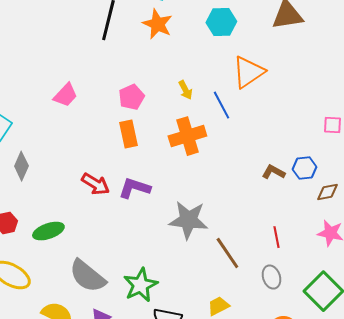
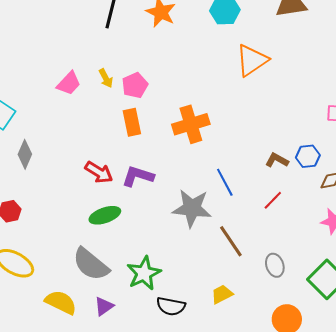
yellow arrow: (185, 90) -> (106, 78), moved
blue line: (221, 105) -> (225, 182), moved
green ellipse: (48, 231) -> (105, 215), moved
red line: (276, 237) -> (273, 200), moved, turned 55

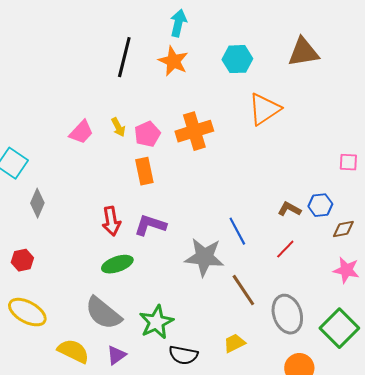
orange cross: (191, 124) -> (194, 131), moved
red arrow: (99, 172) -> (111, 221), turned 48
gray ellipse: (275, 265) -> (287, 314), size x1.6

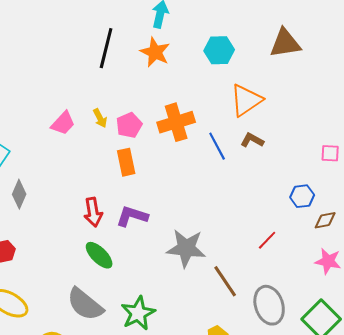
brown L-shape: (289, 209) -> (252, 140), moved
blue line: (237, 231) -> (217, 146), moved
green ellipse: (117, 264) -> (99, 255), turned 64

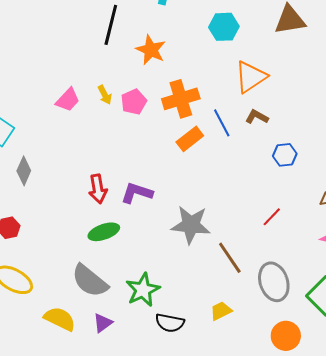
orange star: (155, 52) -> (151, 50), moved
orange rectangle: (126, 162) -> (190, 139), moved, turned 64
blue hexagon: (302, 196) -> (285, 155), moved
green ellipse: (99, 255) -> (104, 232), turned -64

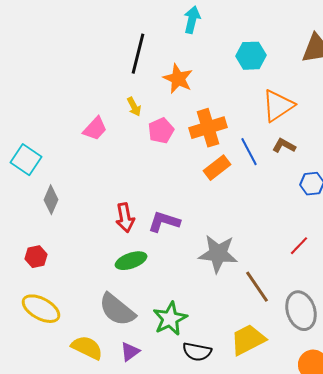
yellow arrow: (105, 95) -> (134, 107), moved
yellow trapezoid: (221, 311) -> (248, 340), size x1.6

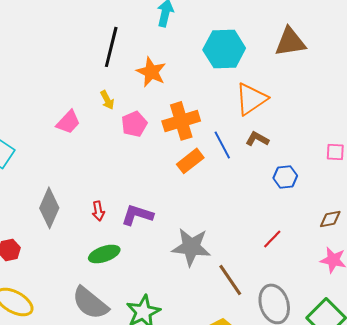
cyan hexagon: (251, 56) -> (224, 49), size x1.4
gray diamond: (51, 200) -> (49, 208), moved, size x1.4
red arrow: (125, 218) -> (98, 211), size x0.7

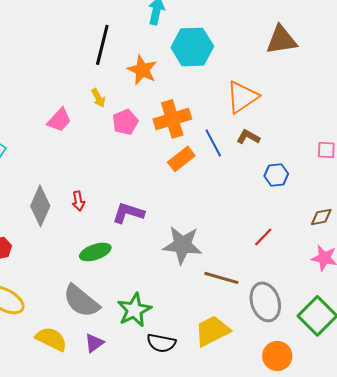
cyan hexagon: (224, 49) -> (192, 47), moved
red arrow: (98, 211) -> (78, 201), moved
brown line: (230, 280) -> (221, 278), turned -40

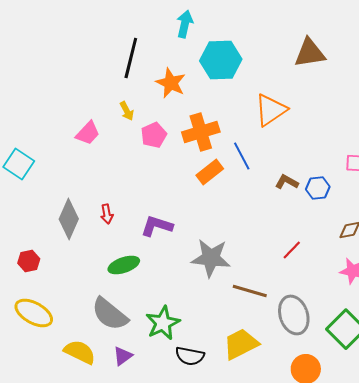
brown L-shape: (248, 137) -> (287, 182), moved
blue hexagon: (276, 175) -> (318, 188), moved

